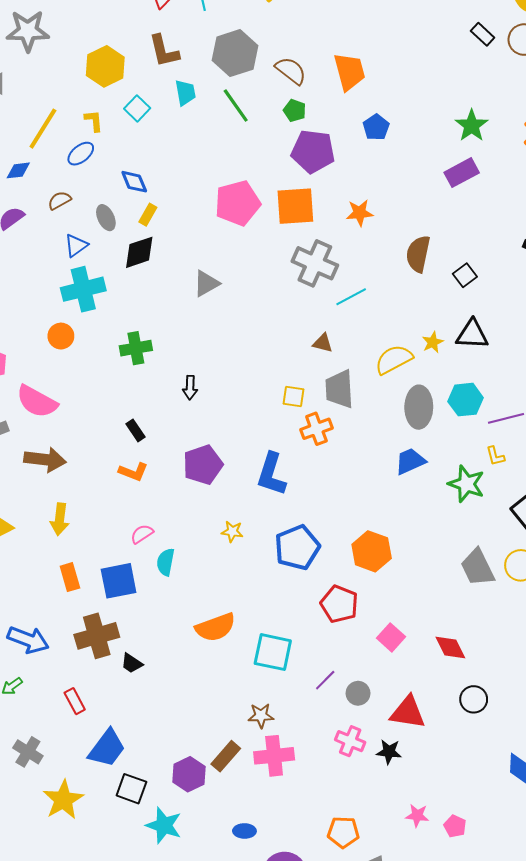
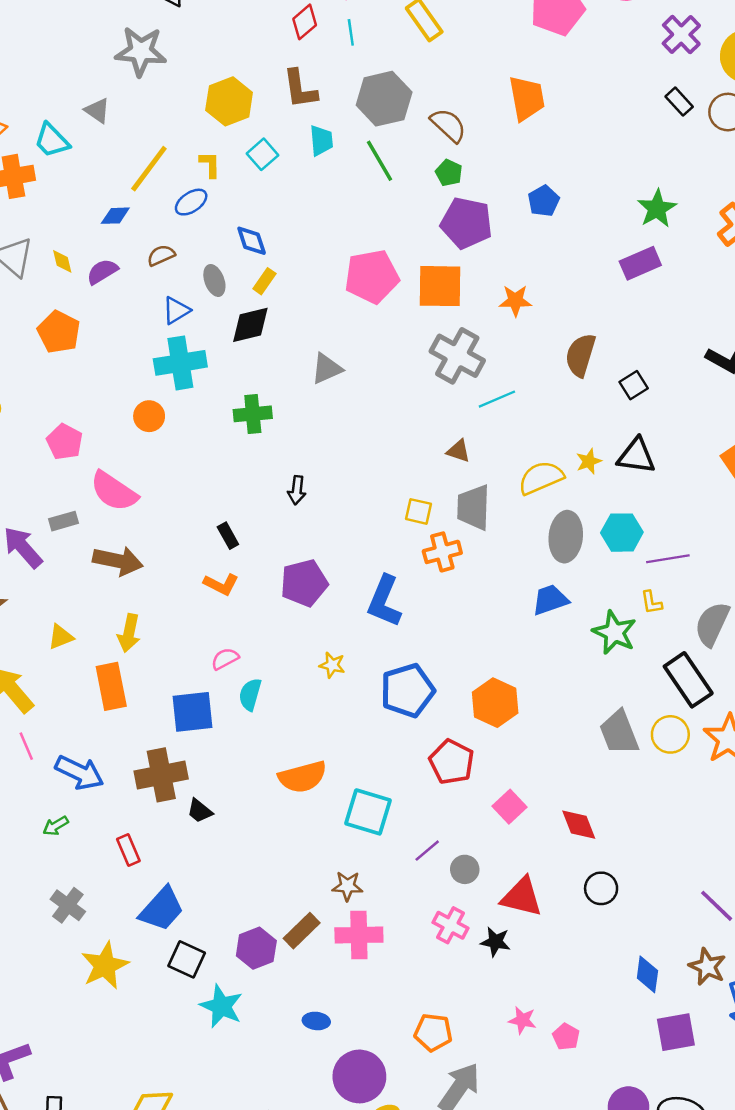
orange trapezoid: (349, 72) -> (527, 98), moved
green cross: (136, 348) -> (253, 414), moved
orange rectangle: (70, 577) -> (111, 686), moved, size x1.4

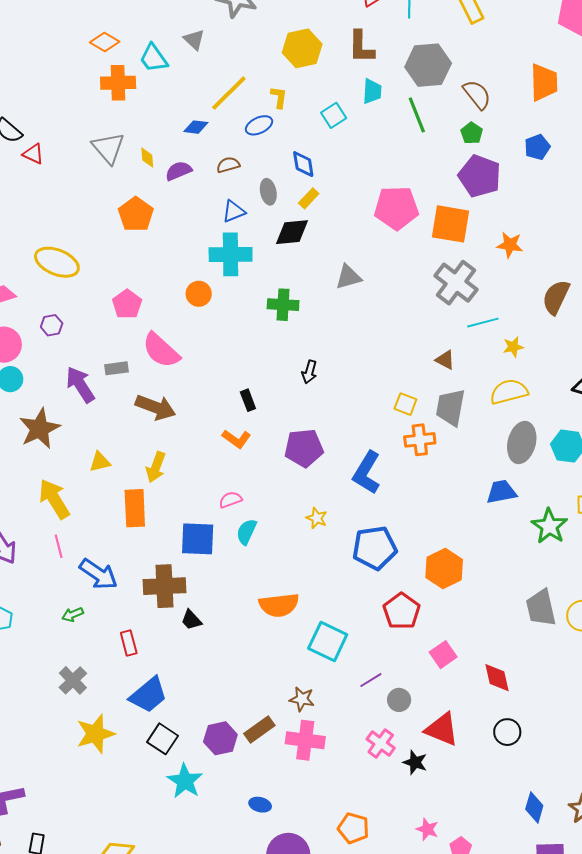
cyan square: (263, 154) -> (334, 115), moved
blue pentagon: (544, 201) -> (537, 147), moved
yellow star: (589, 461) -> (513, 347), moved

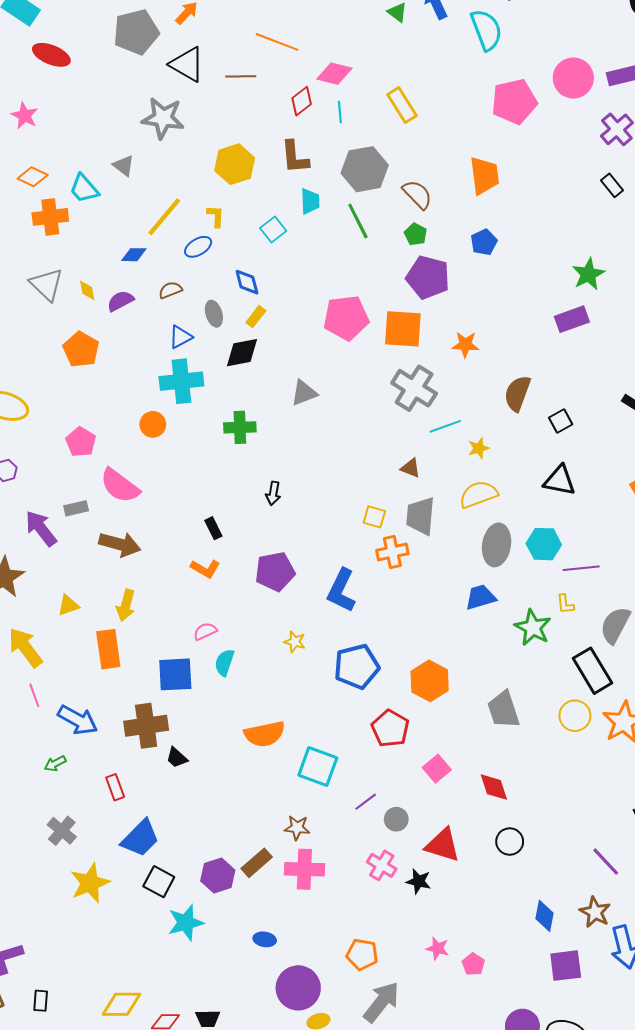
gray trapezoid: (541, 608) -> (503, 710), moved
cyan star: (185, 781) -> (186, 923), turned 30

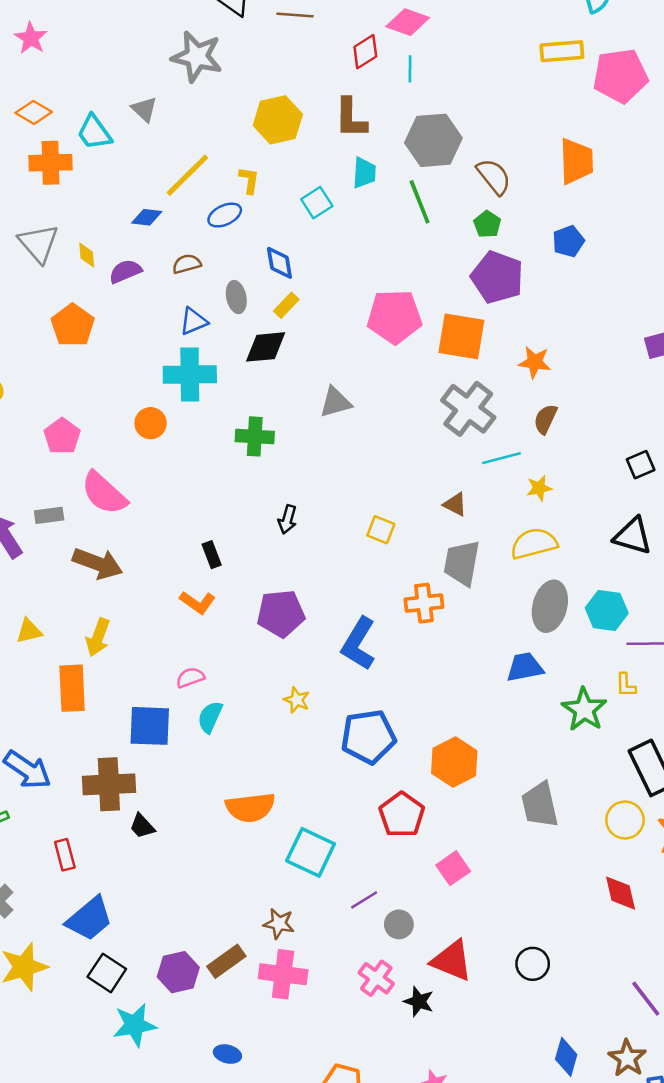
yellow rectangle: (402, 105) -> (562, 51), moved, turned -68
brown semicircle: (517, 393) -> (545, 419), moved, size x0.7
yellow square: (374, 517) -> (381, 530), moved
red diamond: (494, 787) -> (621, 893), moved

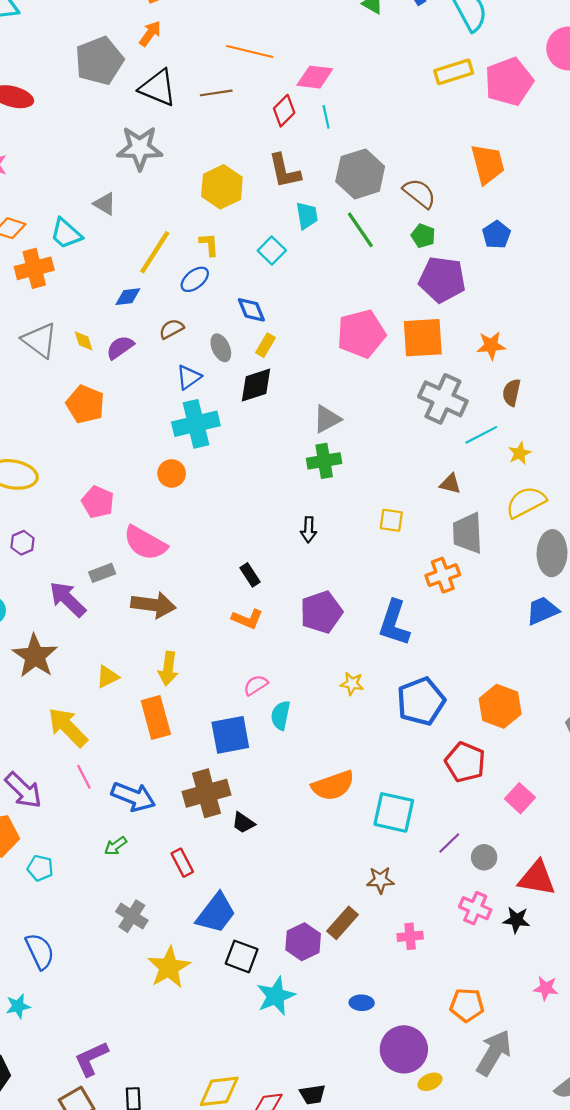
green cross: (255, 436) -> (324, 461), moved
pink cross: (283, 974) -> (410, 936), moved, size x0.6

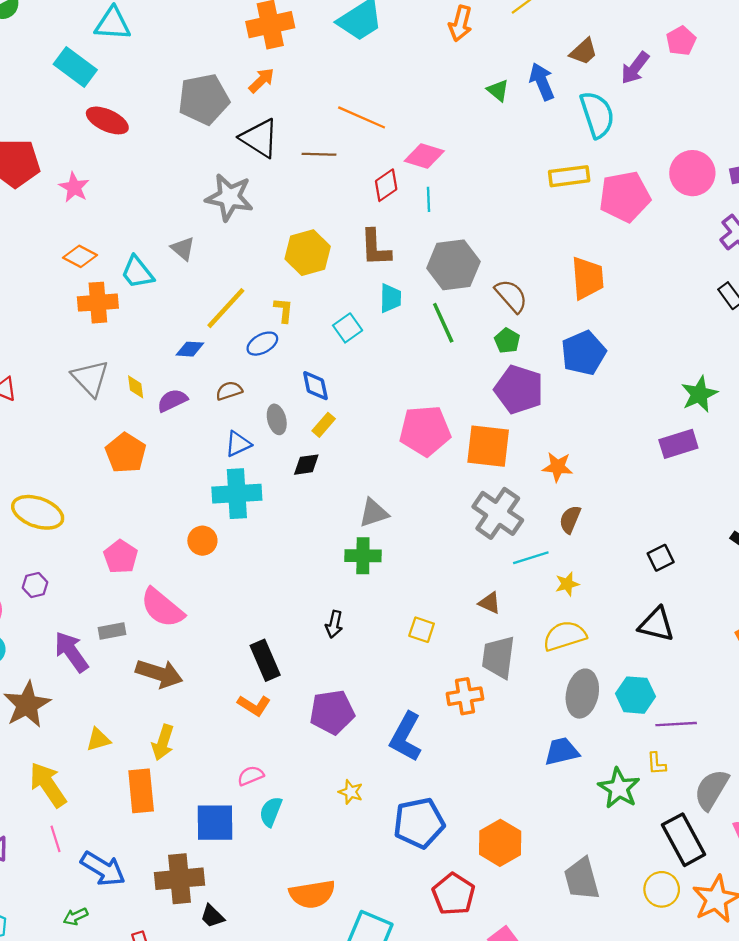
blue pentagon: (496, 235) -> (583, 353), size x1.5
black diamond: (256, 385) -> (306, 465), size x0.7
black rectangle: (250, 575) -> (265, 660), size x1.6

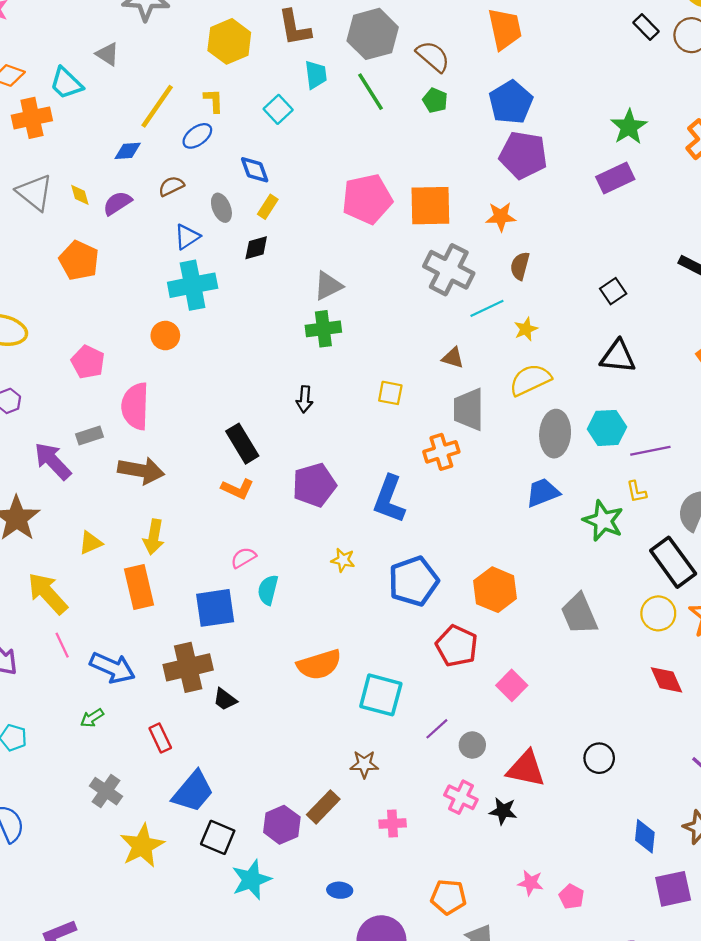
purple pentagon: (519, 389) -> (523, 155), moved
pink semicircle: (162, 608) -> (135, 406), turned 60

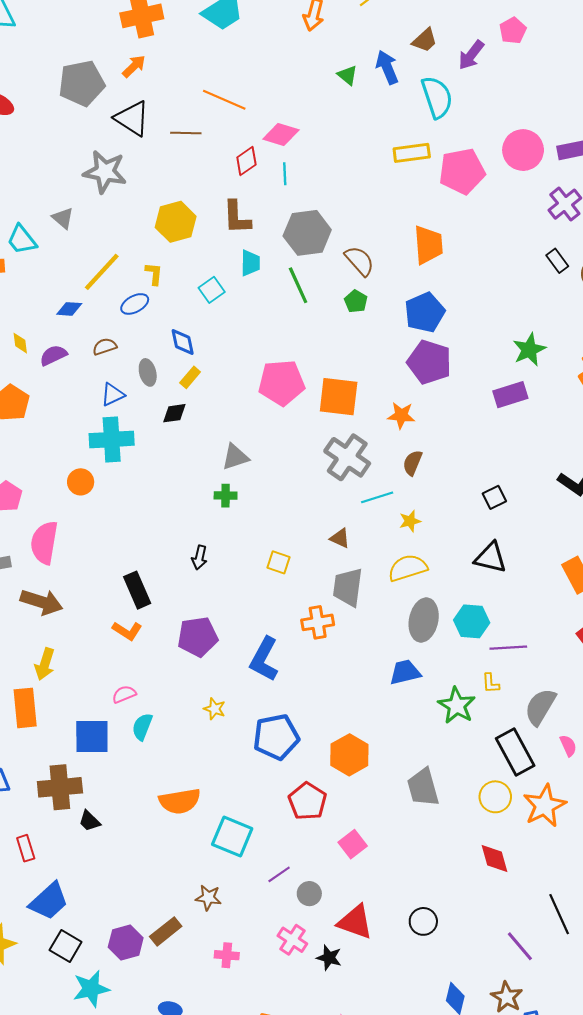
green cross: (323, 329) -> (226, 496), size x0.7

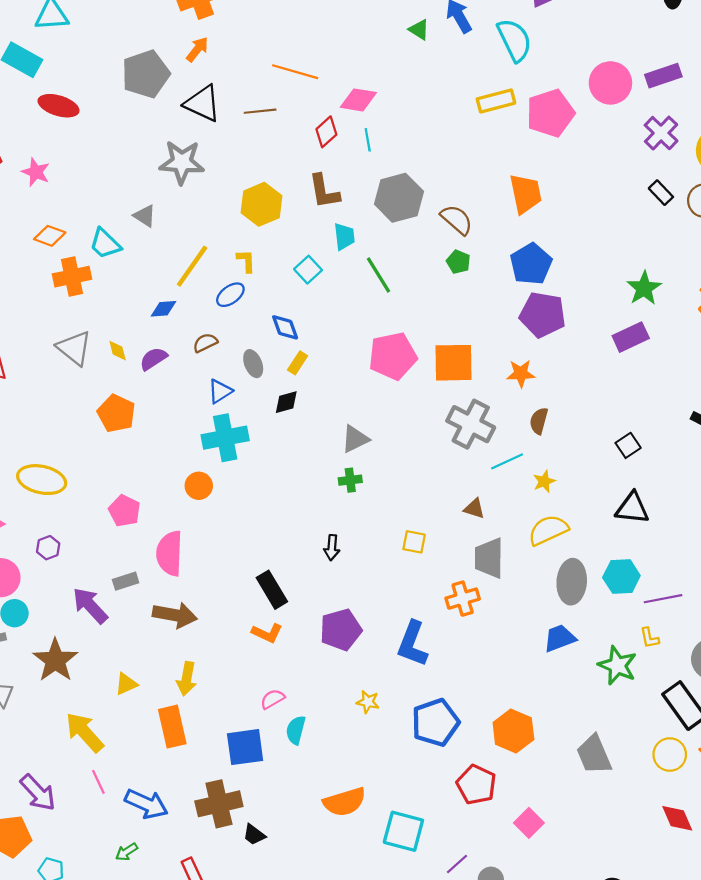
green line: (298, 285) -> (378, 275), moved

